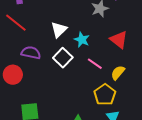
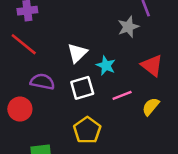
white square: (63, 58) -> (82, 88), turned 30
pink line: (95, 64) -> (122, 95), turned -56
yellow pentagon: (105, 95) -> (87, 130), moved

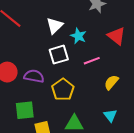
purple semicircle: (42, 82) -> (34, 76), moved
yellow semicircle: (151, 107) -> (111, 82), moved

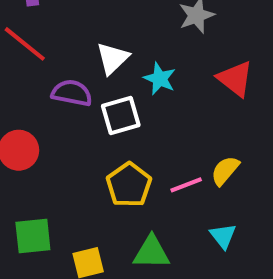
pink line: (92, 61) -> (186, 185), moved
purple semicircle: (34, 76) -> (72, 93), moved
green square: (25, 110) -> (33, 236), moved

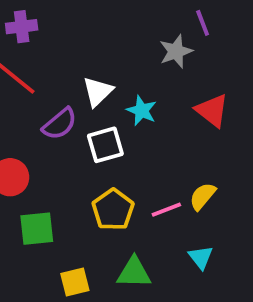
purple semicircle: (72, 93) -> (60, 124), turned 129
green square: (33, 236) -> (37, 229), moved

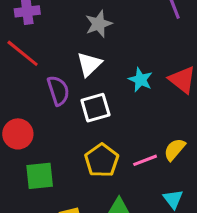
gray star: (176, 51) -> (99, 24), moved
cyan star: (142, 111) -> (140, 80), moved
purple semicircle: (60, 124) -> (58, 91), turned -68

